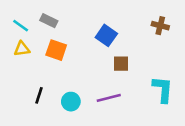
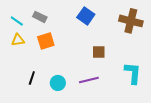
brown cross: (160, 26) -> (131, 21), size x1.6
blue square: (106, 35) -> (86, 16), moved
orange square: (56, 50) -> (46, 41), turned -36

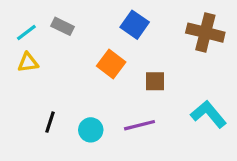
cyan line: (17, 21) -> (26, 33), turned -72
orange square: (46, 41) -> (111, 64), moved, turned -36
cyan L-shape: (133, 73) -> (208, 114), turned -45

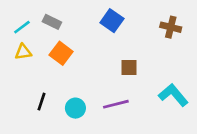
brown cross: (205, 33) -> (171, 27), size x0.7
orange square: (111, 64) -> (61, 53), moved

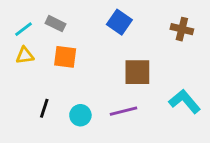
orange square: (61, 53) -> (65, 57), turned -30
brown square: (129, 68) -> (137, 72), size x1.5

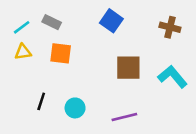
cyan L-shape: (185, 101) -> (173, 77), moved
purple line: (124, 111) -> (124, 117), moved

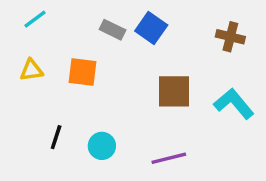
gray rectangle: (52, 22) -> (112, 30), moved
cyan line: (22, 27) -> (35, 19), moved

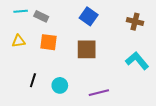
cyan line: (35, 19) -> (21, 11), turned 32
gray rectangle: (112, 30) -> (41, 16), moved
brown square: (174, 91) -> (87, 49), moved

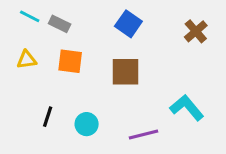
cyan line: (21, 11) -> (30, 16), turned 32
brown cross: (135, 22) -> (196, 31), turned 35
cyan L-shape: (137, 61) -> (187, 108), moved

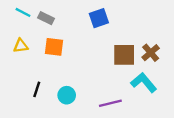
blue square: (128, 24) -> (99, 18), turned 36
brown cross: (196, 31) -> (151, 53), moved
brown square: (125, 72) -> (124, 55), moved

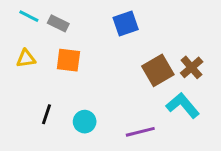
brown square: (124, 55) -> (158, 70), turned -30

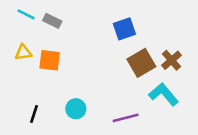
blue square: (126, 23) -> (124, 29), moved
orange square: (68, 60) -> (50, 60), moved
black line: (47, 114) -> (34, 114), moved

